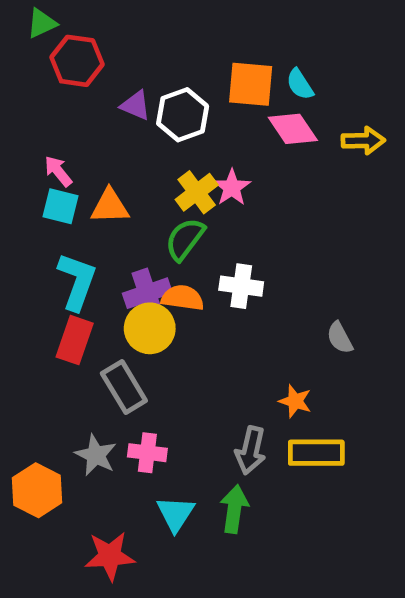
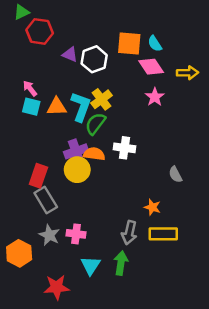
pink star: (232, 188) -> (155, 97), moved
cyan L-shape: (77, 281) -> (81, 107), moved
gray rectangle: (124, 387) -> (46, 200), moved

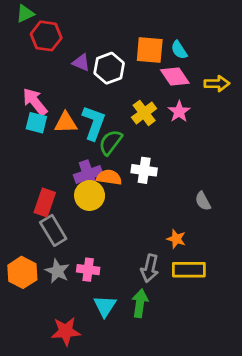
pink arrow: (30, 88) -> (35, 102), size x1.5
yellow cross: (101, 99) -> (144, 113), moved
orange hexagon: (19, 253) -> (22, 272), moved

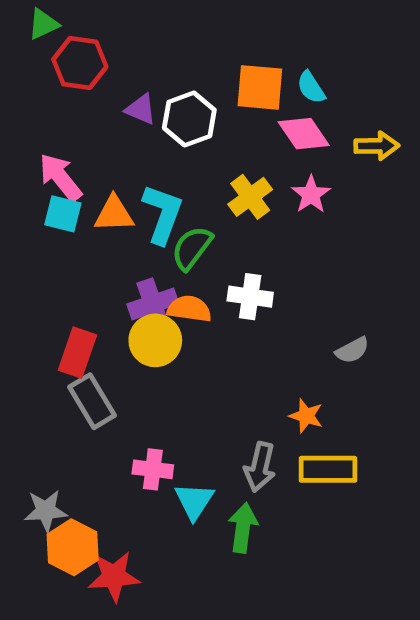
gray semicircle: (203, 201) -> (352, 350), turned -90
gray star: (57, 271) -> (46, 511), moved, turned -30
orange hexagon: (22, 272) -> (73, 547), moved
cyan triangle: (105, 306) -> (194, 501), moved

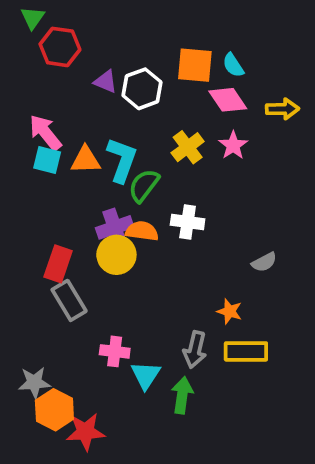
green triangle: (43, 24) -> (33, 18), turned -30

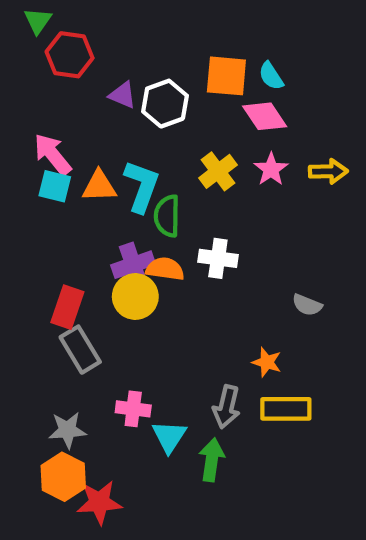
yellow arrow: (282, 109) -> (328, 171), moved
green semicircle: (144, 185) -> (167, 216), turned -36
gray semicircle: (264, 262) -> (307, 305), turned 50
gray star: (34, 382) -> (67, 430), moved

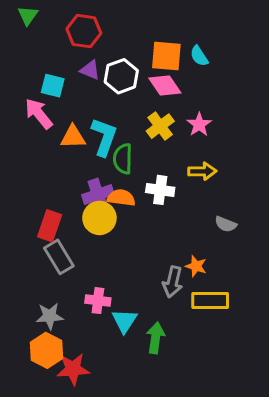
red hexagon: (70, 55) -> (84, 31), moved
pink diamond: (265, 116) -> (165, 86), moved
yellow arrow: (328, 171) -> (202, 171), moved
cyan square: (55, 186) -> (53, 86), moved
gray arrow: (226, 407) -> (173, 282), moved

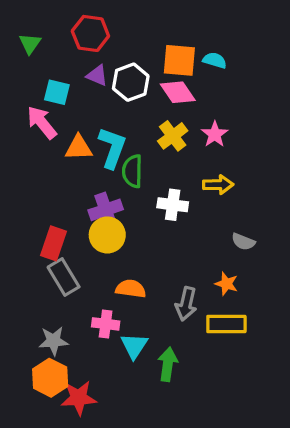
green triangle: (28, 15) -> (30, 44), moved
cyan semicircle: (199, 56) -> (215, 60), turned 140
orange semicircle: (121, 198) -> (131, 289), moved
orange star: (196, 266) -> (226, 284), moved

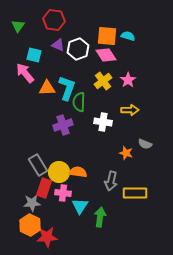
yellow circle: (107, 235) -> (59, 172), moved
red rectangle: (53, 243) -> (44, 188), moved
orange star: (226, 284) -> (126, 153), moved

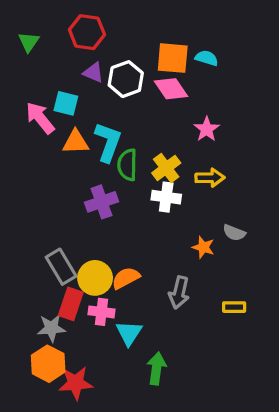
cyan square: (34, 55) -> (66, 103), moved
yellow cross: (103, 81) -> (166, 168), moved
orange semicircle: (78, 172) -> (126, 278), turned -36
yellow rectangle: (135, 193) -> (234, 307), moved, size x0.6
green arrow: (100, 217) -> (156, 369), moved

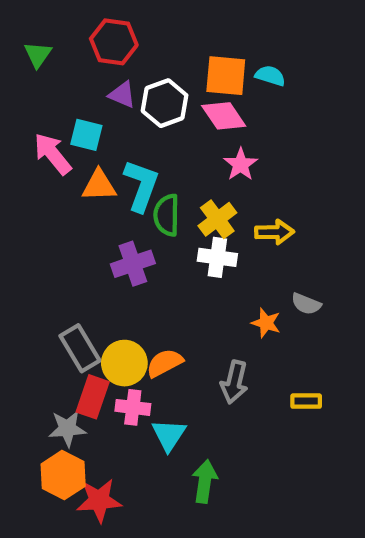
pink star: (207, 129) -> (241, 164), moved

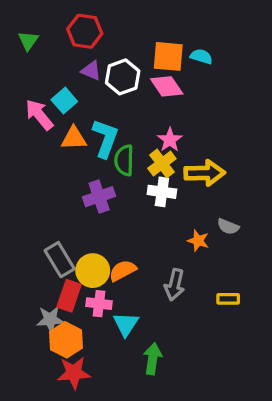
cyan square: (86, 135) -> (64, 101), turned 35
pink star: (241, 164) -> (170, 140), moved
yellow arrow: (274, 232) -> (204, 173), size x1.4
orange hexagon: (63, 475) -> (66, 340), moved

